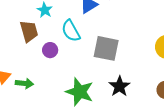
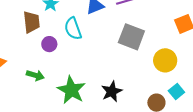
gray square: (106, 48) -> (131, 37), moved
green arrow: (24, 83) -> (35, 75), moved

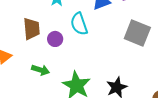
brown trapezoid: (32, 22) -> (32, 29), moved

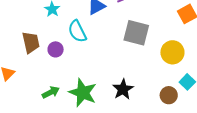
green arrow: (41, 70) -> (51, 92), moved, turned -36

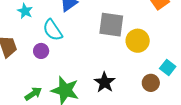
purple circle: (56, 49) -> (41, 51), moved
yellow circle: (172, 52) -> (138, 41), moved

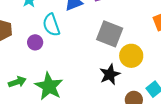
black star: (105, 82) -> (110, 74), moved

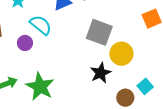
cyan semicircle: (51, 25) -> (41, 25), turned 150

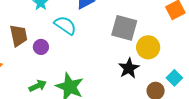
purple circle: (25, 43) -> (41, 47), moved

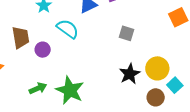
gray square: (124, 28) -> (126, 33), size x0.6
yellow circle: (148, 47) -> (157, 68), moved

